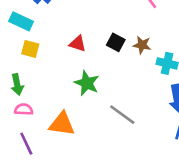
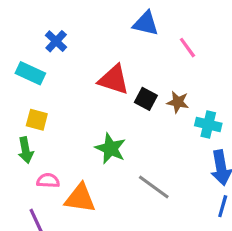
red triangle: (78, 44) -> (114, 80), moved, size x1.5
yellow square: (30, 49) -> (37, 120), moved
pink semicircle: (24, 109) -> (48, 181), moved

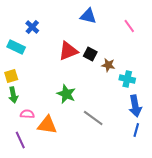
pink line: (187, 48) -> (129, 26), moved
red triangle: (114, 80) -> (68, 51), turned -40
black square: (146, 99) -> (90, 54), moved
yellow square: (37, 120) -> (11, 76), moved, turned -32

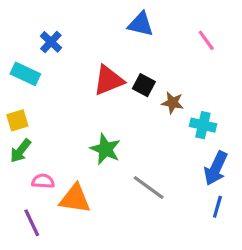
green arrow: (13, 95) -> (21, 151), turned 49
blue arrow: (135, 106) -> (216, 168), turned 35

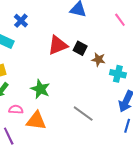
green star: (105, 149) -> (40, 89), moved

